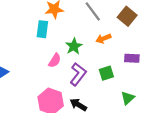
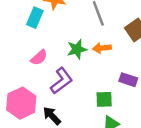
green star: (74, 46) -> (77, 49), moved
green square: (106, 73) -> (104, 99), moved

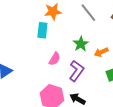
orange arrow: (102, 48) -> (101, 52), moved

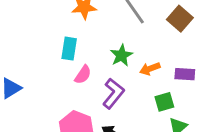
cyan rectangle: (42, 30) -> (69, 49), moved

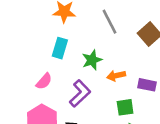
cyan rectangle: (69, 49) -> (60, 48), moved
pink semicircle: (83, 75) -> (44, 81), moved

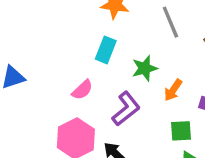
orange arrow: (116, 76) -> (173, 90), turned -48

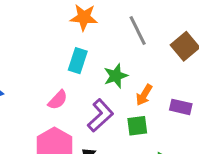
green square: (181, 131) -> (137, 126), moved

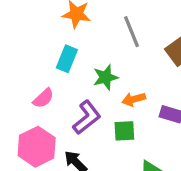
orange arrow: (144, 95) -> (134, 99), turned 40

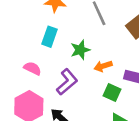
pink semicircle: (43, 98) -> (32, 68), turned -108
green square: (124, 131) -> (112, 93), moved, turned 30

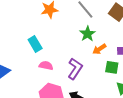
cyan rectangle: (50, 37) -> (35, 44), moved, turned -35
green star: (80, 50) -> (87, 34), moved

